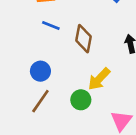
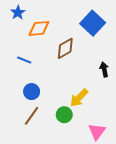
blue line: (51, 26) -> (24, 60), moved
brown diamond: (83, 39) -> (65, 48), moved, turned 50

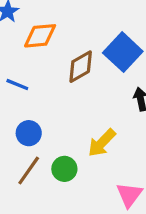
blue square: (93, 23) -> (123, 52), moved
green circle: (64, 115) -> (64, 169), moved

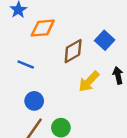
blue square: (123, 52) -> (105, 40), size x0.7
yellow arrow: (102, 143) -> (89, 81), moved

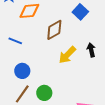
blue square: (105, 40) -> (80, 12), moved

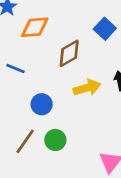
yellow arrow: (67, 55) -> (87, 88), turned -150
blue circle: (22, 71) -> (42, 104), moved

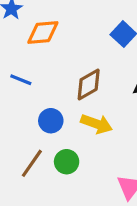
brown diamond: (69, 53) -> (89, 84), moved
yellow arrow: (87, 88) -> (97, 124), moved, turned 36

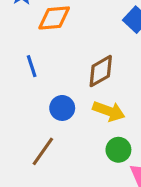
blue line: (21, 80) -> (32, 66), turned 50
green circle: (67, 162) -> (118, 150), moved

